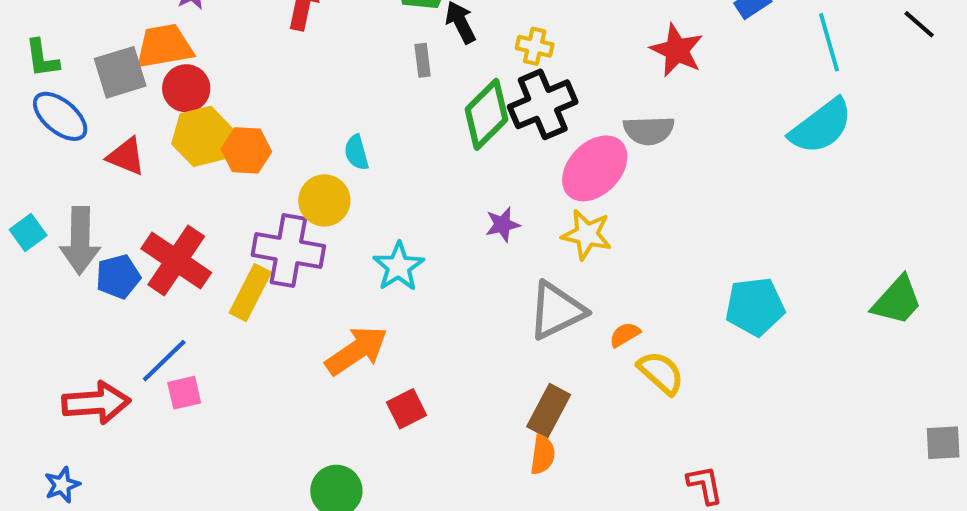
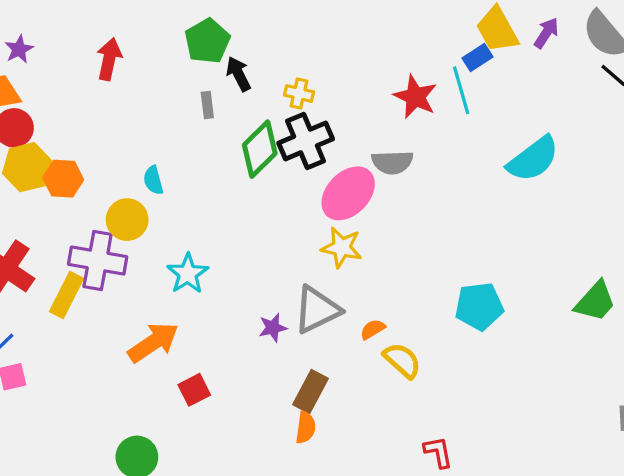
cyan line: (829, 42) -> (461, 90), moved
purple star: (503, 224) -> (273, 328), moved

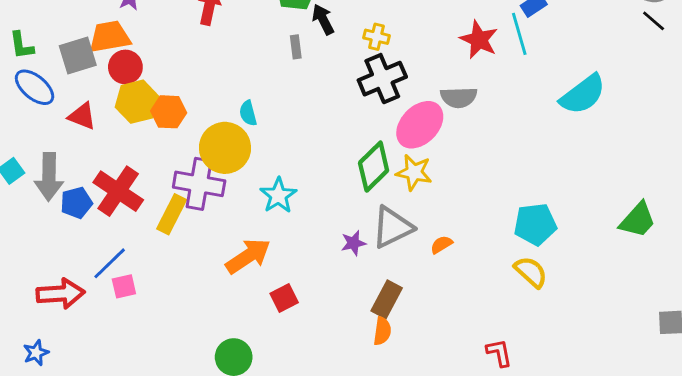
green diamond: (260, 149) -> (374, 167), moved
yellow circle: (127, 220) -> (225, 148), size x1.4
yellow semicircle: (402, 360) -> (531, 272), moved

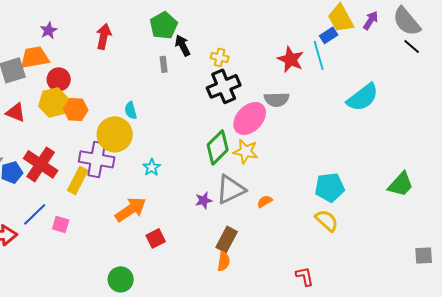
red circle: (125, 67) -> (59, 79), moved
cyan star: (278, 195) -> (152, 167), size x0.7
pink square: (124, 286) -> (61, 224), moved, turned 30

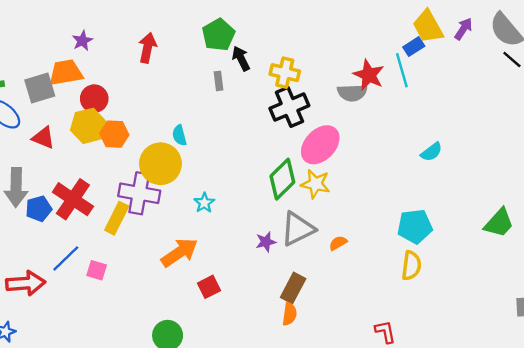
yellow cross: (220, 57) -> (285, 73), size x1.4
cyan semicircle: (363, 97) -> (431, 152), moved, size x0.6
gray semicircle: (277, 99) -> (352, 93), moved
yellow semicircle: (327, 220) -> (411, 266), turned 55

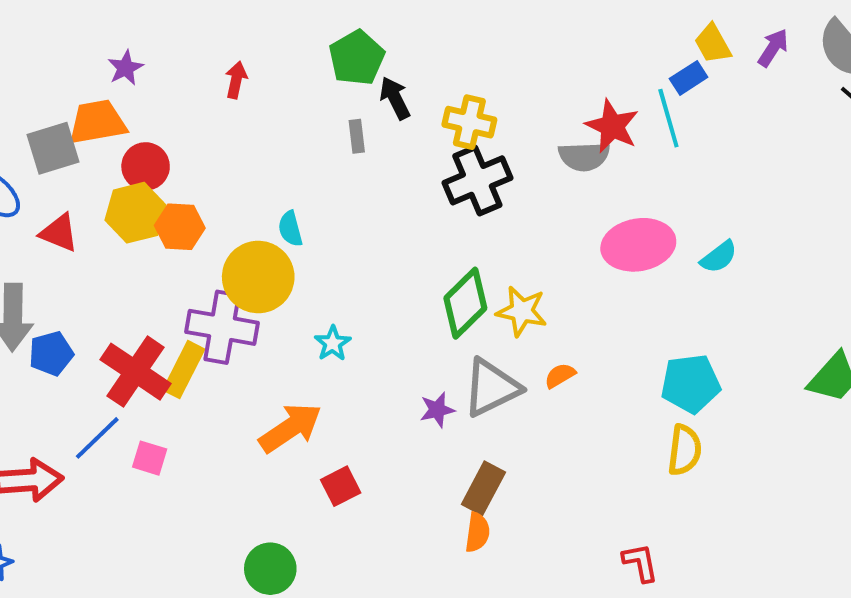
yellow trapezoid: (428, 26) -> (713, 44), size x0.7
red arrow: (147, 48) -> (236, 80), size x0.7
pink ellipse: (320, 145) -> (638, 245), moved, turned 36
red cross: (73, 199) -> (136, 372), moved
orange semicircle: (338, 243) -> (560, 376), moved

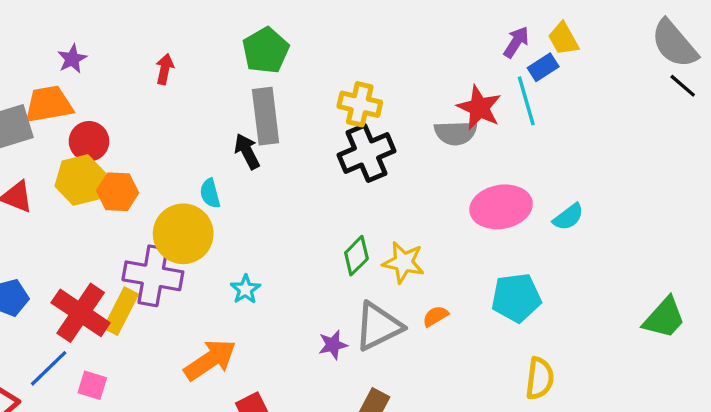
purple arrow: (773, 48) -> (516, 42), moved
black arrow: (395, 98) -> (247, 151), moved
gray rectangle: (357, 136) -> (266, 116), size x2.0
green diamond: (465, 303) -> (356, 256), size x0.7
cyan pentagon: (691, 384) -> (516, 298), moved

